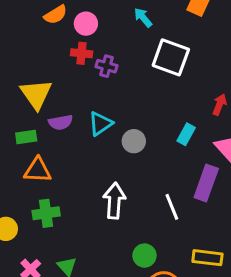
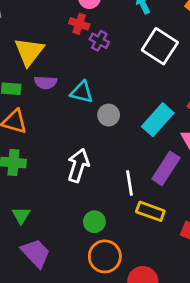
cyan triangle: (100, 124) -> (82, 92), turned 35
cyan rectangle: (186, 134) -> (158, 120), size x1.6
yellow rectangle: (207, 258) -> (150, 211), moved

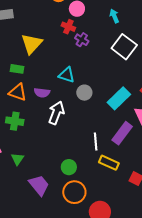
purple semicircle: (46, 83) -> (42, 93), moved
white arrow: (78, 165) -> (56, 113), moved
purple trapezoid: (36, 253) -> (39, 185), moved

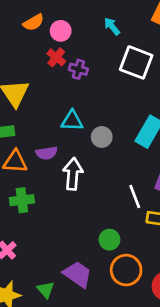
red cross: (68, 27) -> (56, 57), turned 32
green triangle: (17, 159) -> (46, 290), moved

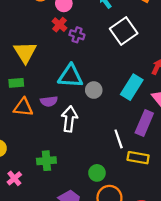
white square: (136, 62) -> (124, 31), turned 32
cyan triangle: (72, 121) -> (70, 76), size x1.4
green cross: (22, 200) -> (46, 161), moved

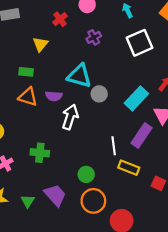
red cross: (59, 25) -> (60, 19), moved
purple cross: (77, 35) -> (94, 37), turned 32
yellow triangle: (25, 52) -> (40, 44), size x0.7

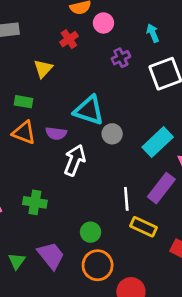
purple cross: (94, 37) -> (121, 58), moved

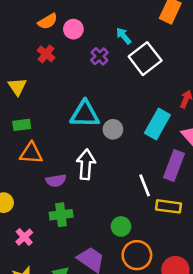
cyan arrow: (153, 33) -> (124, 36), moved
yellow triangle: (43, 69) -> (17, 87), moved
purple semicircle: (56, 133) -> (56, 181), moved

